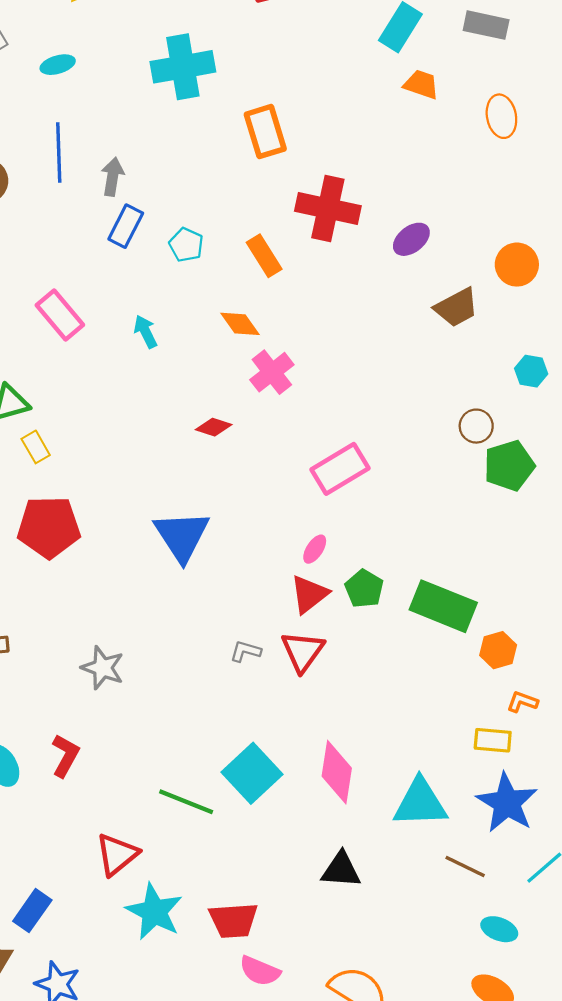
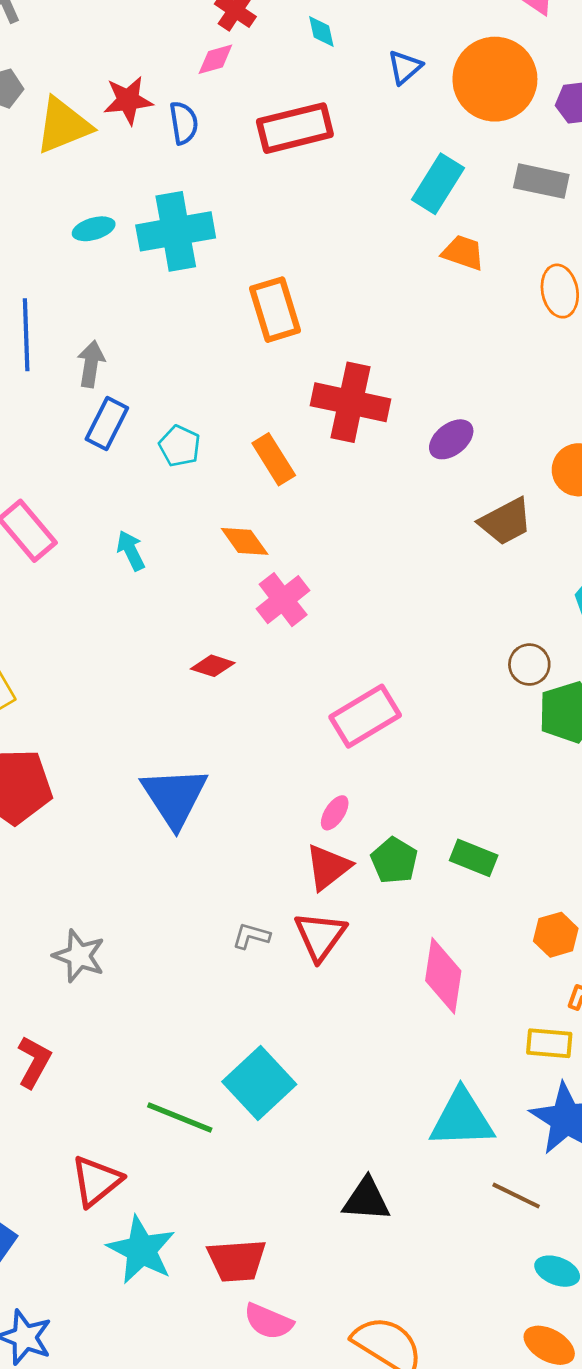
cyan ellipse: (58, 65) -> (94, 229), moved
green rectangle: (443, 606) -> (474, 858), moved, size x0.6
pink diamond: (337, 772) -> (443, 976), moved

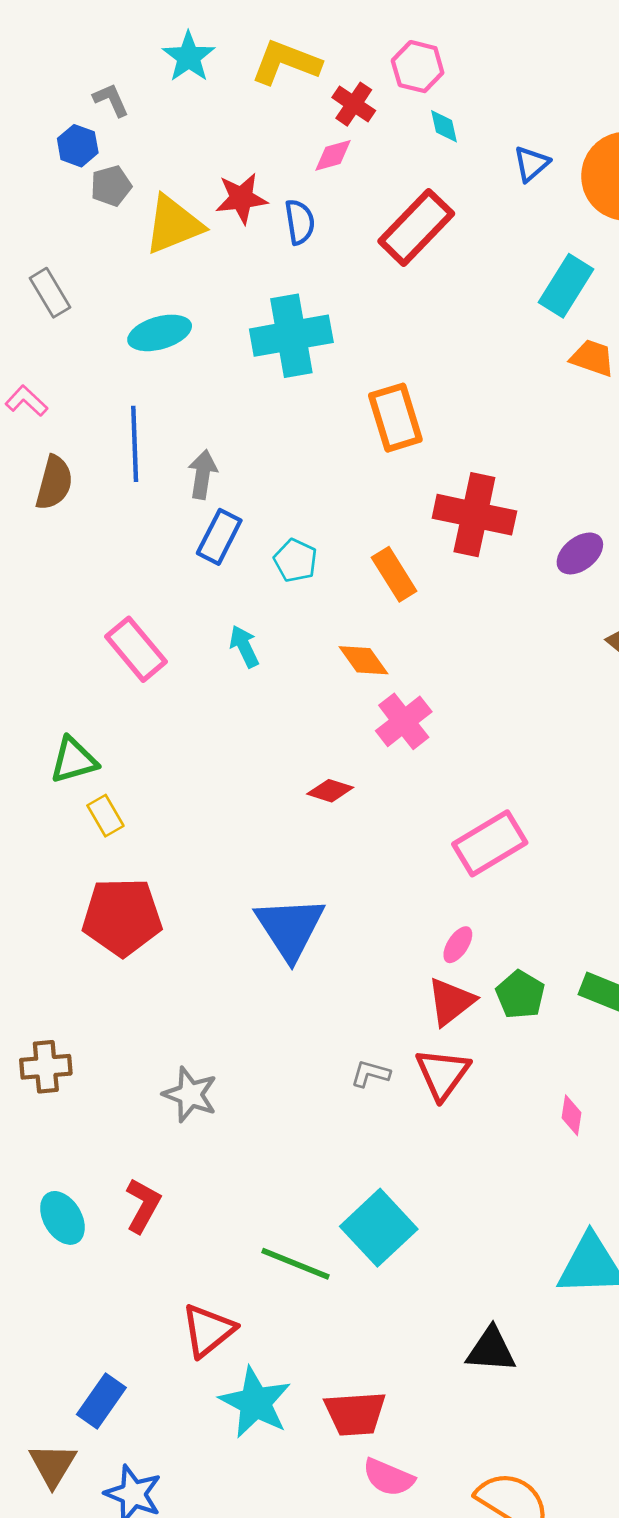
red rectangle: (295, 128) -> (416, 227), turned -32
cyan ellipse: (94, 229) -> (160, 333), moved, size x1.4
cyan arrow: (131, 551) -> (244, 646), moved
pink diamond: (443, 976) -> (572, 1115), size x0.5

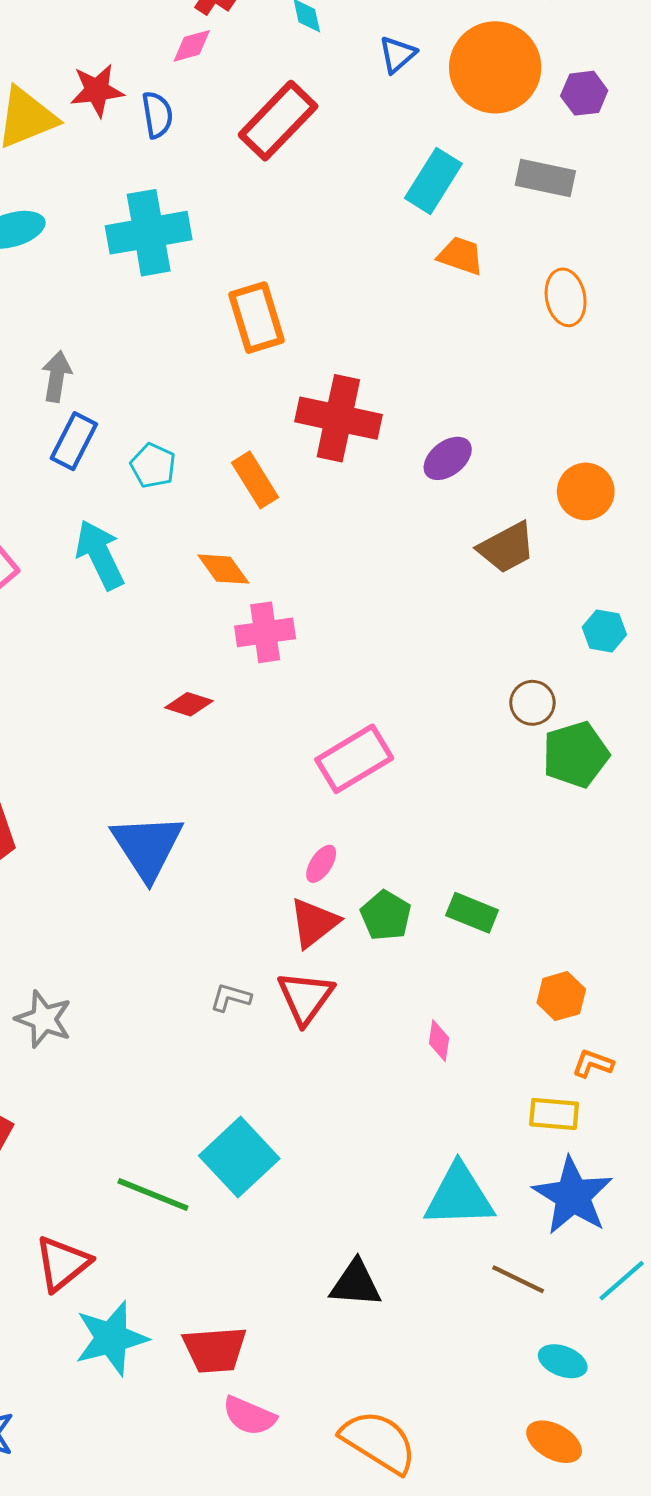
cyan arrow: (244, 646) -> (100, 555), size x1.6
pink cross: (404, 721) -> (265, 632), turned 30
cyan star: (255, 1402) -> (111, 1338), turned 30

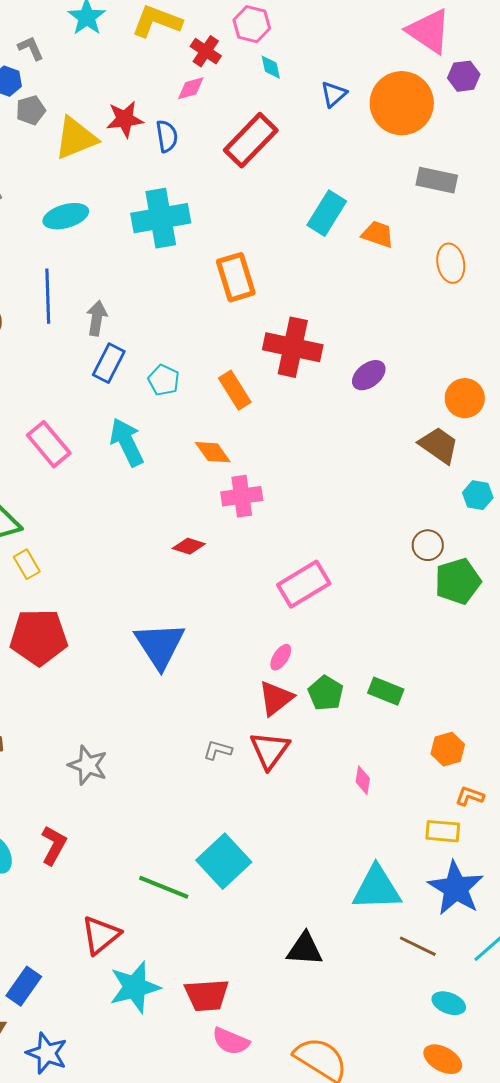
purple hexagon: (584, 93) -> (464, 76), moved
cyan rectangle: (433, 181) -> (327, 213), moved
brown trapezoid: (507, 548) -> (439, 445), moved, turned -117

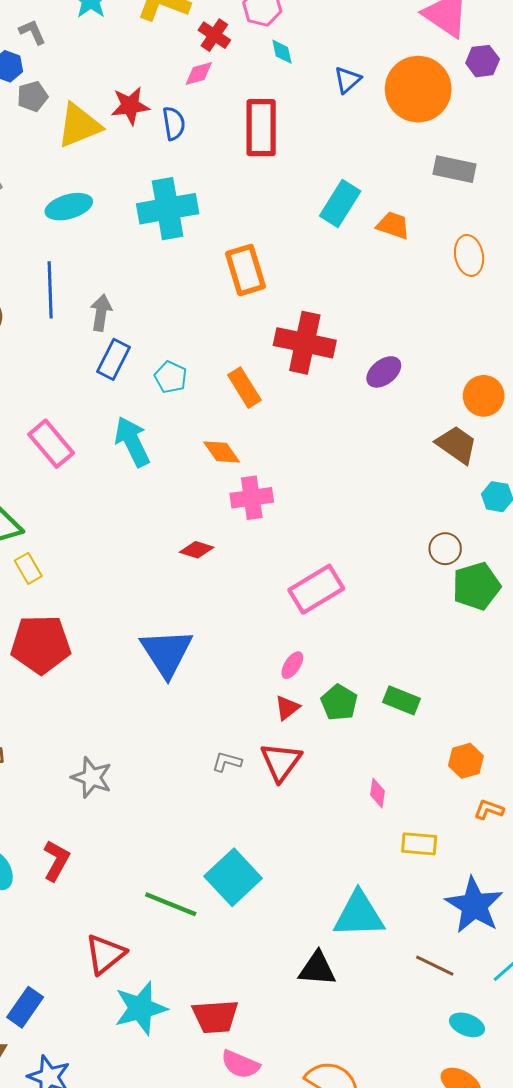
red rectangle: (251, 140) -> (261, 128), turned -44
red triangle: (276, 698) -> (287, 708), size x0.7
yellow rectangle: (443, 831) -> (419, 844), moved
cyan triangle: (377, 888) -> (359, 915), moved

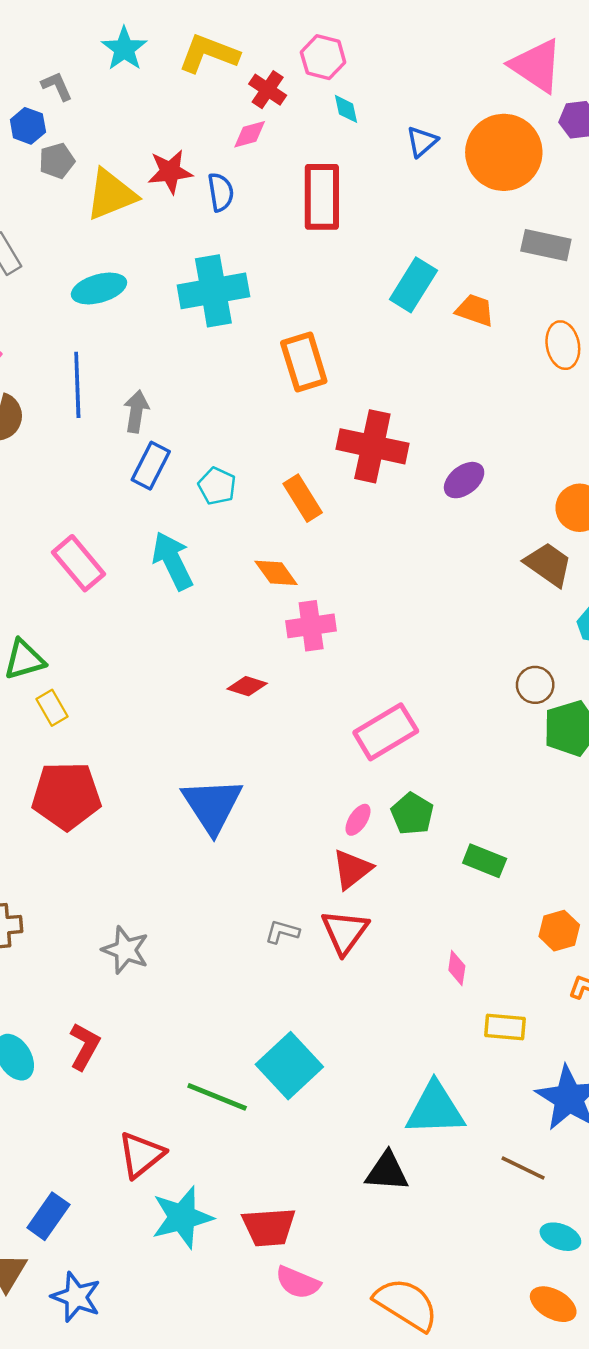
green pentagon: (339, 703) -> (412, 814), moved
red triangle: (287, 708) -> (352, 869), size x1.4

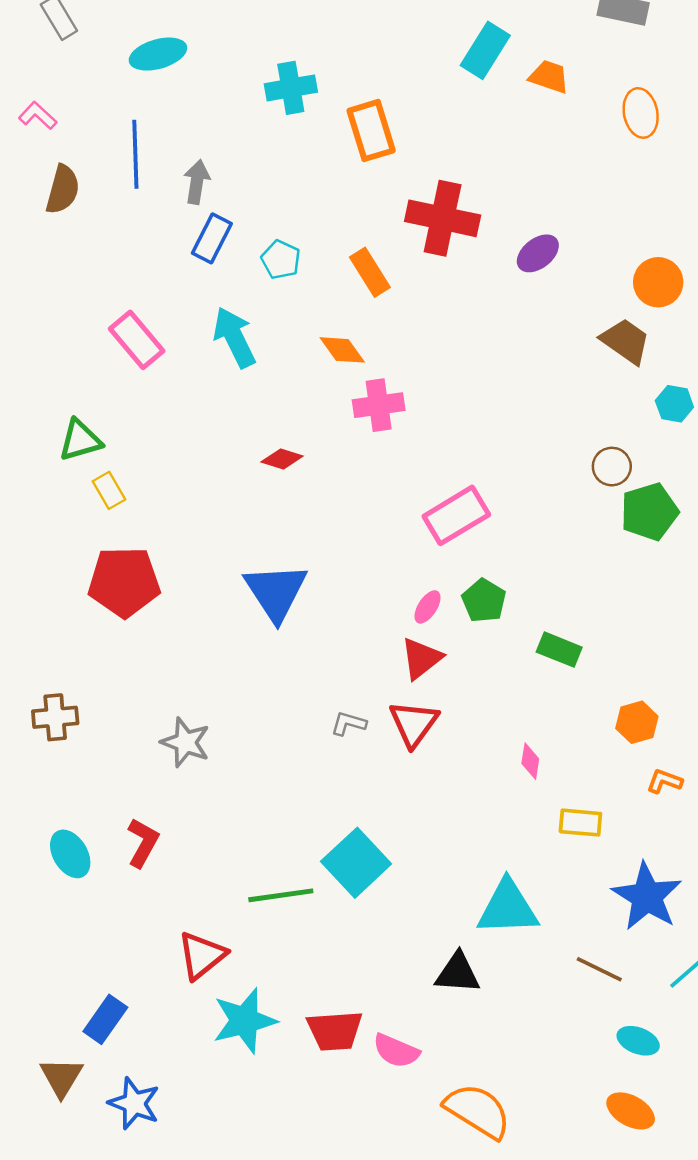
cyan cross: (213, 291) -> (291, 88), moved, size x0.7
red diamond: (247, 686) -> (282, 459), moved
green line: (217, 1097) -> (281, 895), turned -30
pink semicircle: (298, 1282) -> (396, 1051), moved

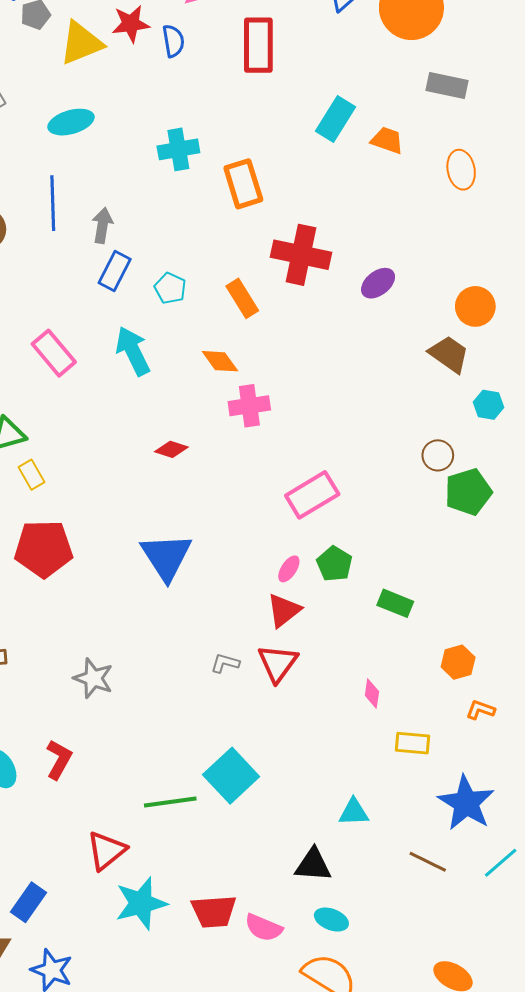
cyan triangle: (508, 908) -> (354, 812), size x0.6
cyan ellipse: (638, 1041) -> (331, 920), moved

